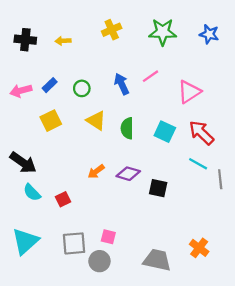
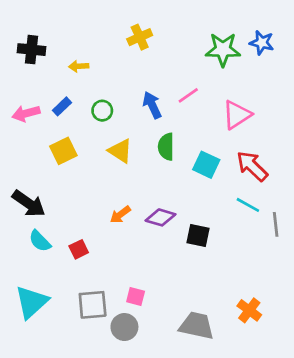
green star: (163, 32) -> (223, 50), moved
yellow arrow: (63, 41) -> (79, 66), moved
green semicircle: (127, 128) -> (166, 147), moved

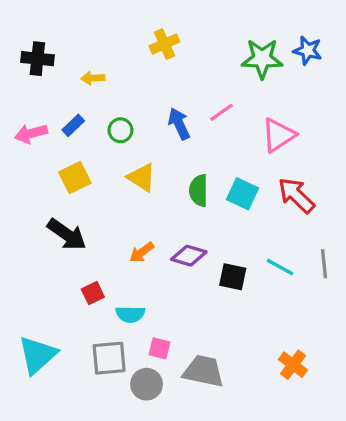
green semicircle: (166, 147) -> (199, 190), moved
black arrow: (29, 204) -> (67, 234), moved
cyan line: (248, 205) -> (280, 267), moved
cyan semicircle: (40, 241) -> (130, 314), moved, turned -45
gray trapezoid: (197, 326) -> (203, 371), moved

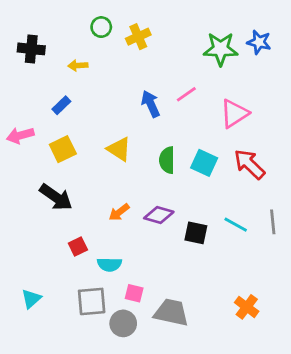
green circle: (120, 130) -> (101, 27), moved
pink arrow: (31, 133) -> (20, 135), moved
cyan triangle: (37, 355) -> (31, 299), size x0.6

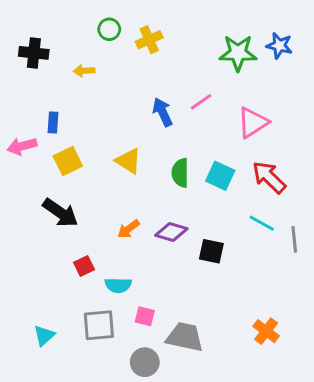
blue rectangle: (61, 105) -> (53, 122), moved, turned -42
cyan line: (236, 225) -> (262, 223), moved
cyan triangle: (31, 299) -> (44, 336), moved
gray circle: (123, 323) -> (145, 362), moved

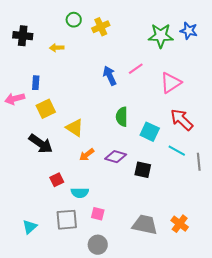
yellow triangle: (128, 161) -> (75, 128), moved
cyan square: (220, 176) -> (150, 132), moved
gray trapezoid: (185, 337) -> (145, 225), moved

